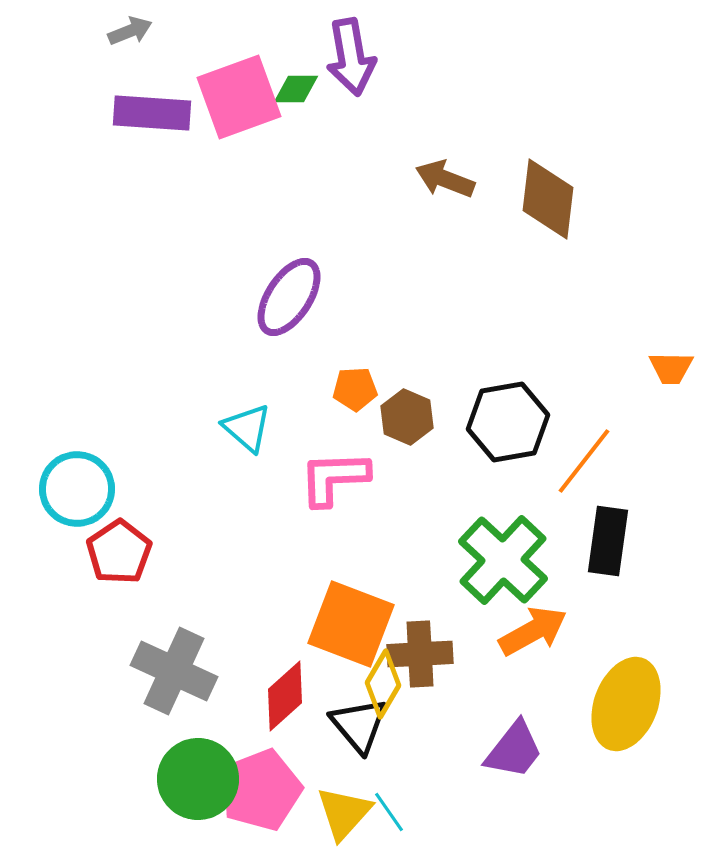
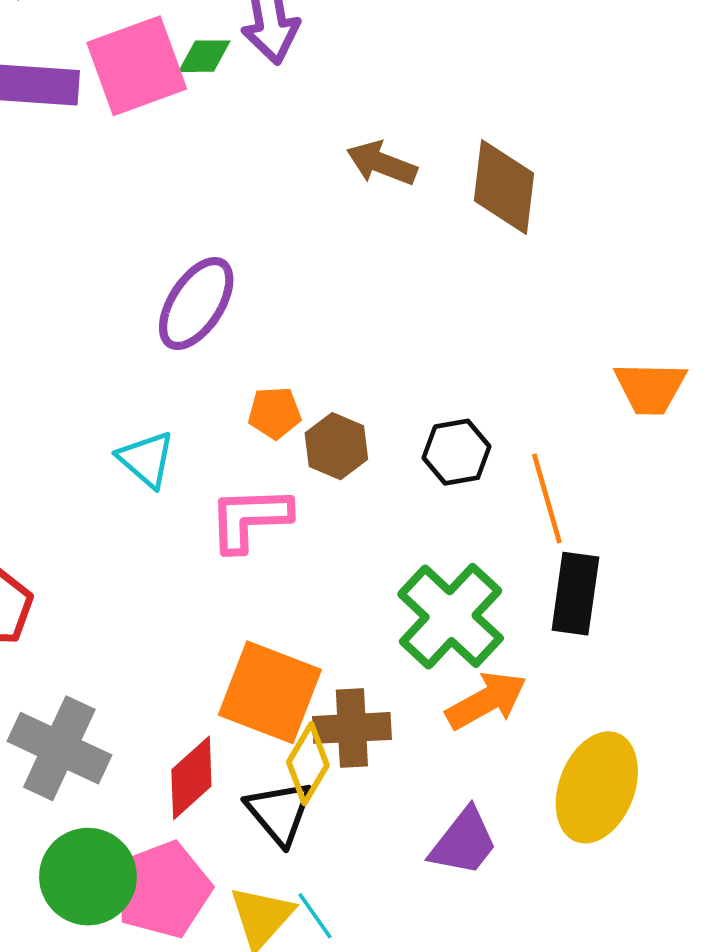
orange trapezoid: (671, 368) -> (650, 388), size x1.4
black hexagon: (508, 422) -> (457, 452), size x0.7
orange line: (584, 461) -> (547, 498), turned -54

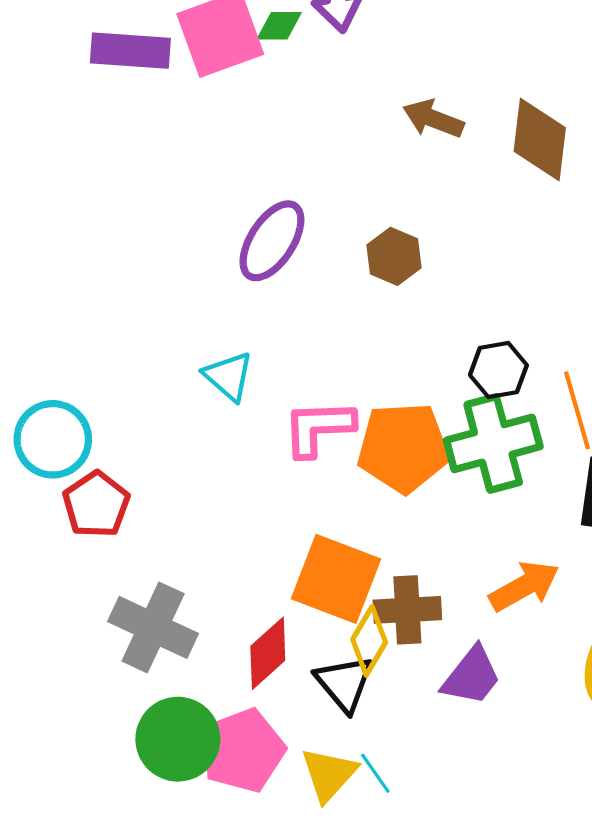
orange pentagon: (275, 413) -> (403, 448), moved, size x2.0
brown hexagon: (336, 446) -> (394, 256), moved
green cross: (451, 616) -> (493, 443), moved, turned 32
purple trapezoid: (464, 842) -> (472, 676), moved

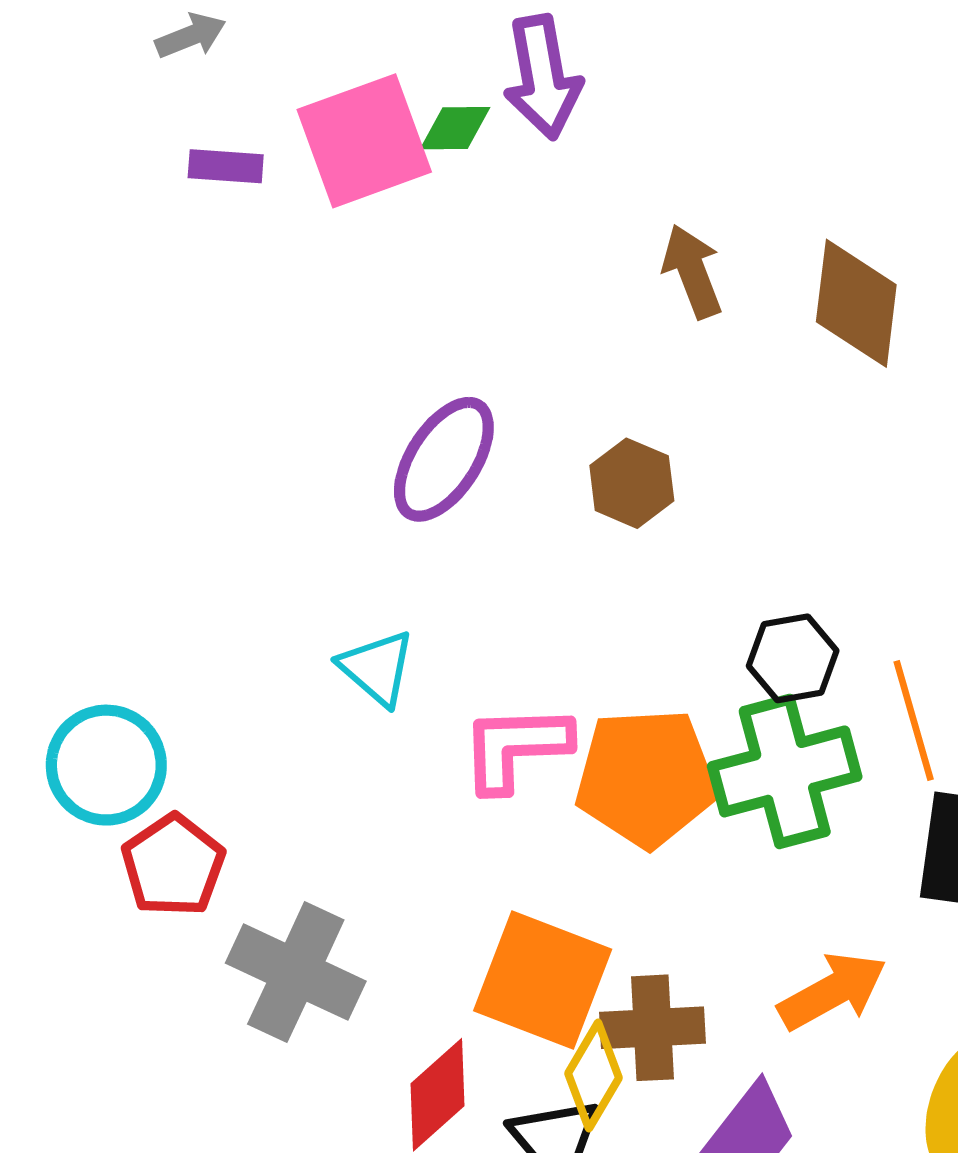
purple rectangle: (130, 51) -> (226, 166), size x0.6
brown arrow: (433, 119) -> (692, 271), turned 48
gray cross: (153, 627) -> (296, 972), moved

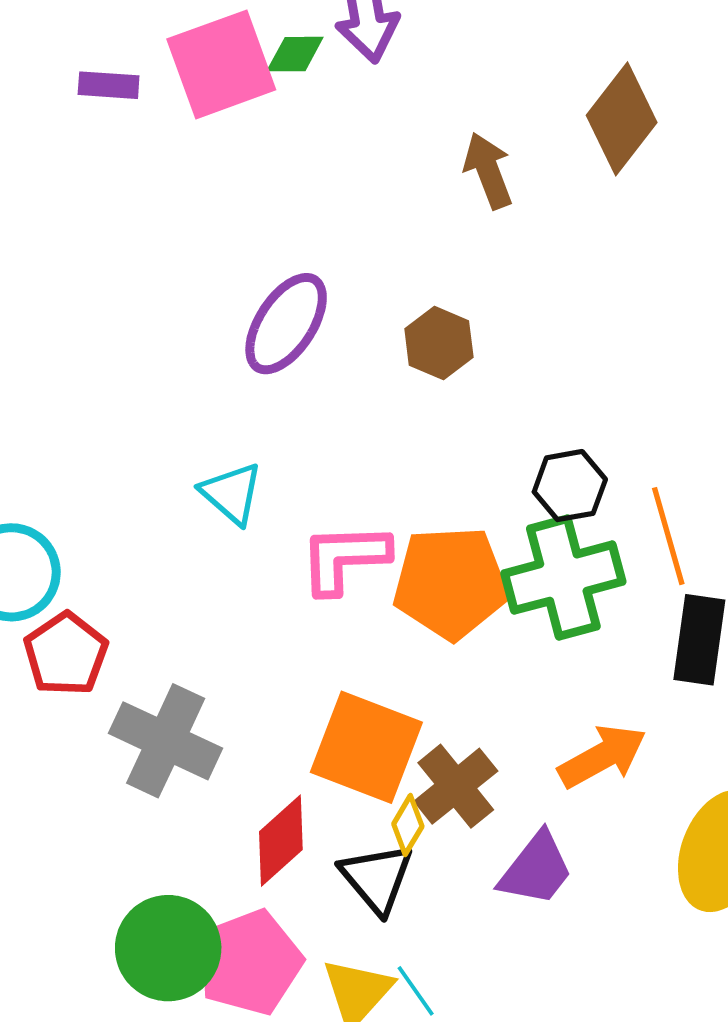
brown diamond: (856, 303) -> (622, 119), moved, turned 31
brown cross: (652, 1028) -> (456, 786), turned -36
yellow diamond: (594, 1076) -> (408, 825), size x0.7

